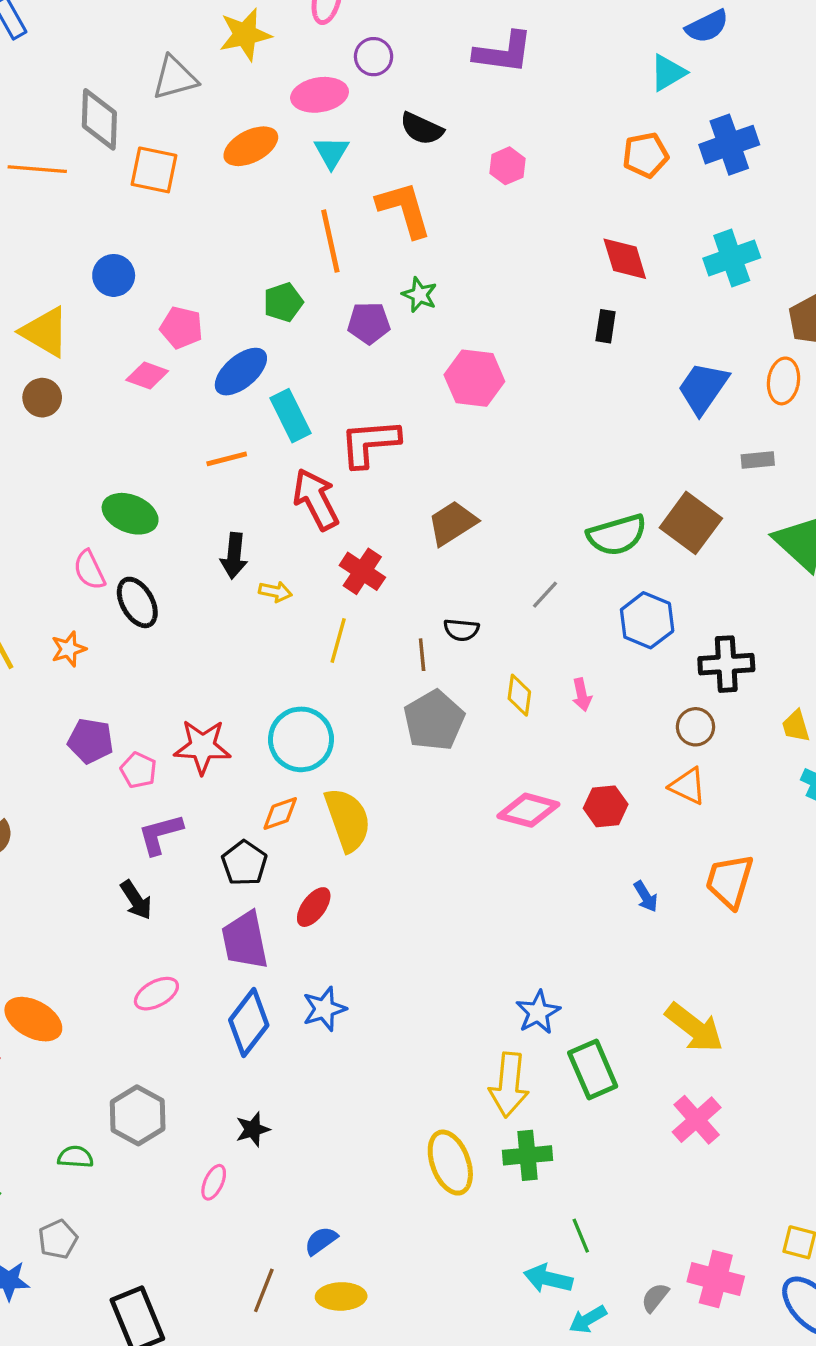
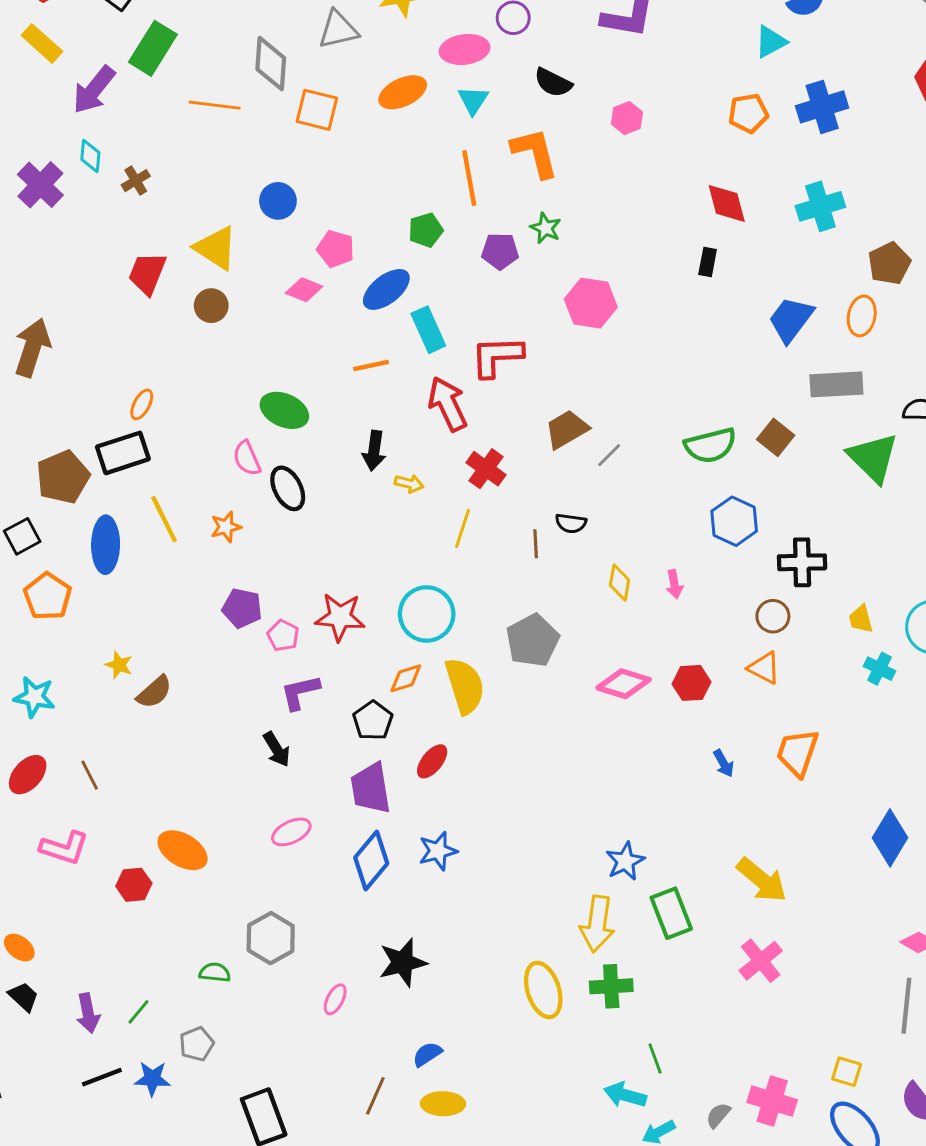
gray rectangle: (758, 460) -> (836, 384), size x1.8
brown square: (691, 523) -> (776, 437), size x0.7
gray line: (545, 595) -> (609, 455), moved
gray pentagon: (434, 720) -> (533, 640), moved
black star: (253, 1129) -> (403, 962), moved, size x1.6

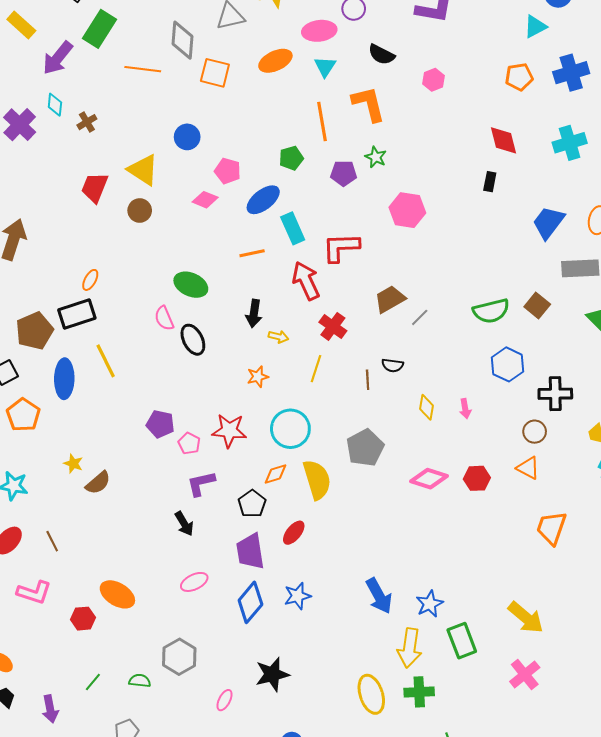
orange star: (226, 527) -> (258, 377), moved
blue arrow: (724, 763) -> (379, 596), moved, size x1.8
green line: (138, 1012) -> (93, 682), moved

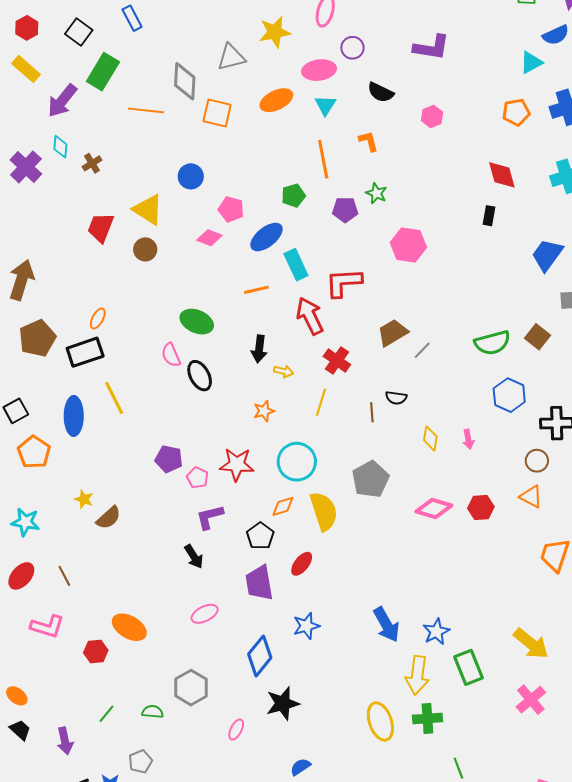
orange L-shape: (368, 104) -> (369, 141), size x0.6
brown pentagon: (34, 331) -> (37, 338), moved
blue diamond: (250, 602) -> (260, 656), moved

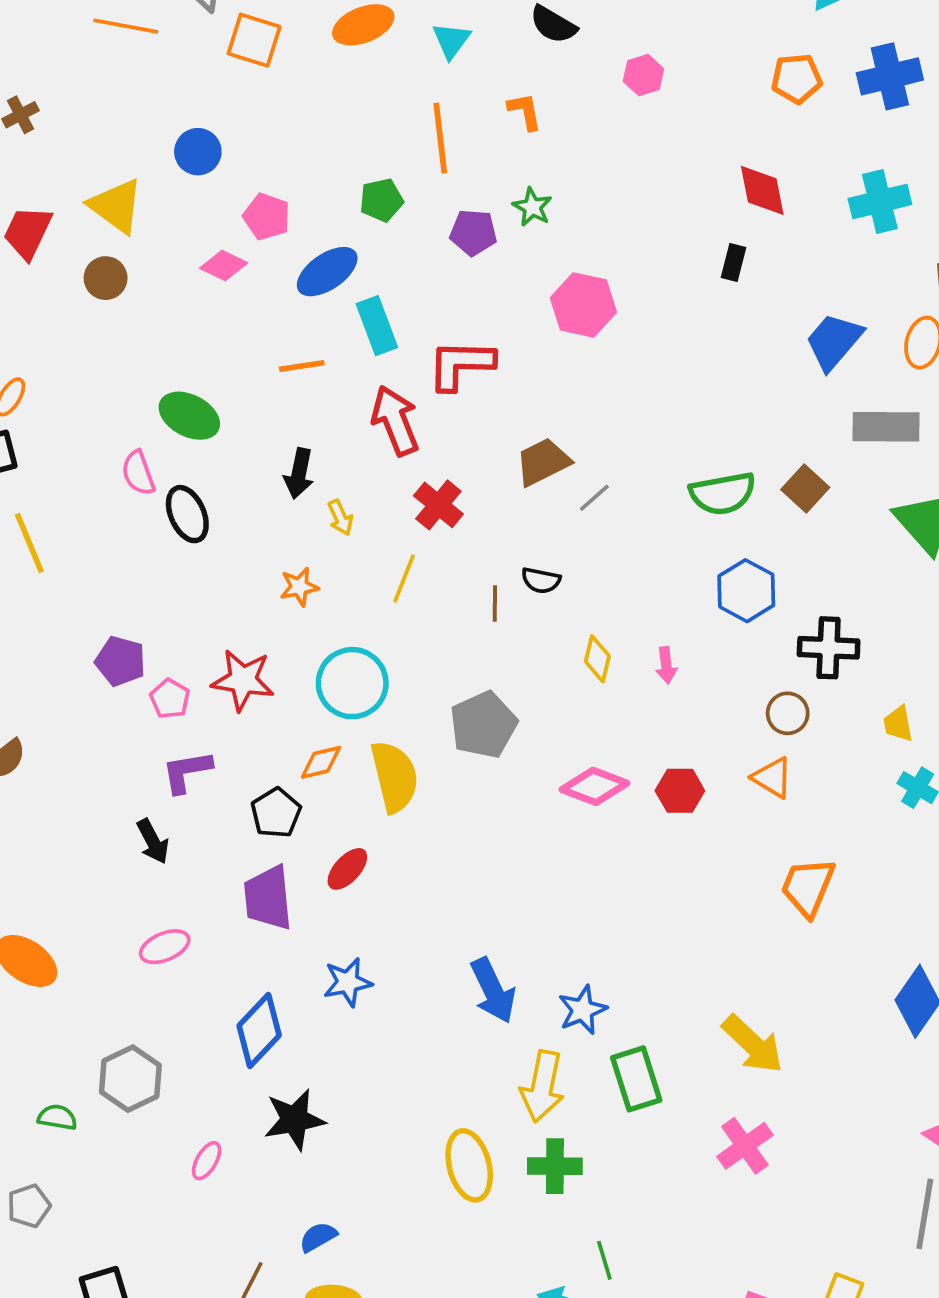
yellow arrow: (284, 371) -> (340, 518), turned 48

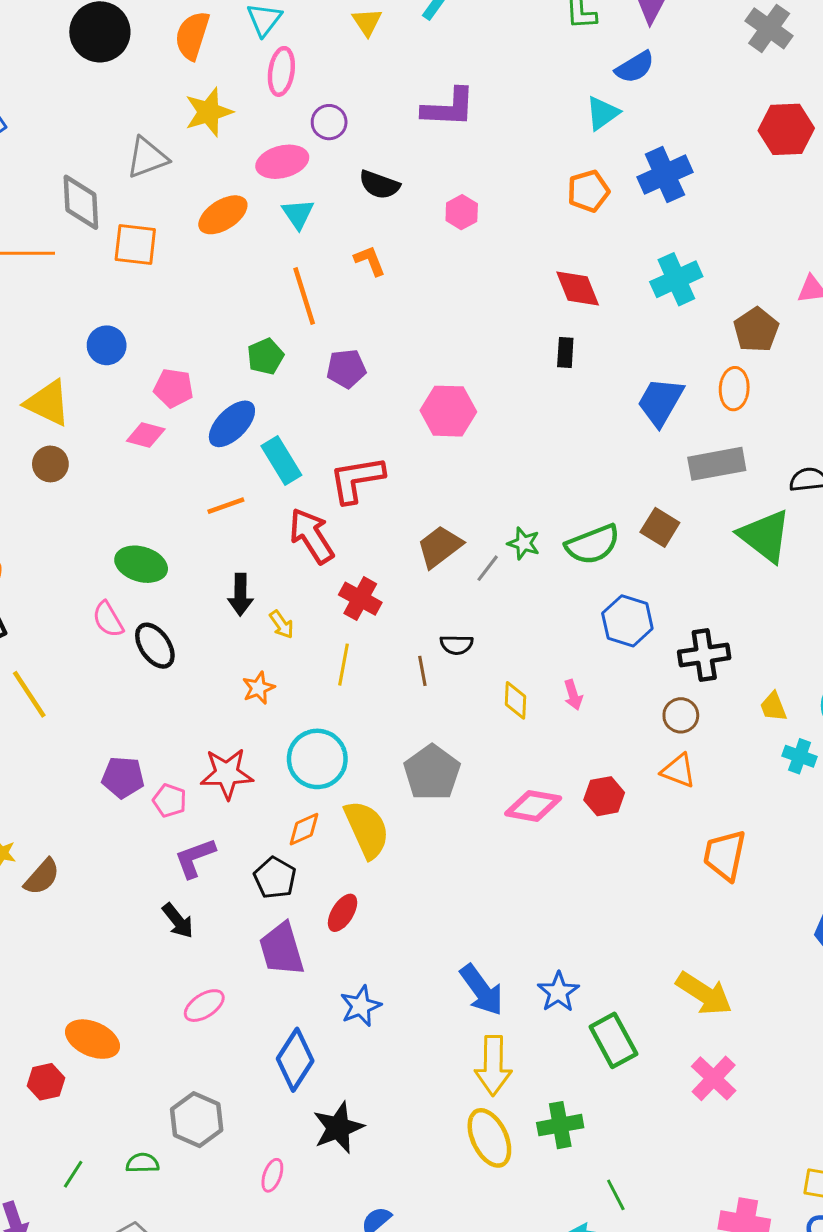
green star: (532, 207) -> (524, 543), moved
yellow arrow: (542, 1086) -> (493, 1066), moved

